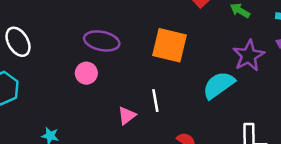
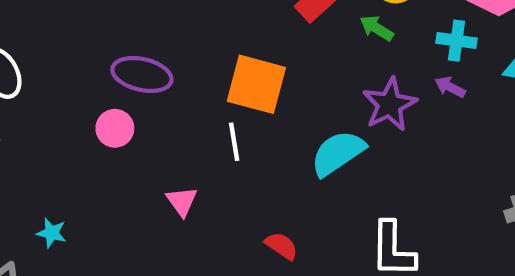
white line: (155, 101) -> (234, 142), moved
pink triangle: (127, 116) -> (182, 201), turned -30

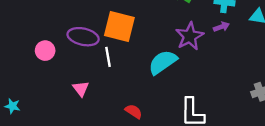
purple ellipse: (142, 74) -> (83, 37), moved
purple arrow: (450, 87) -> (221, 27), turned 133

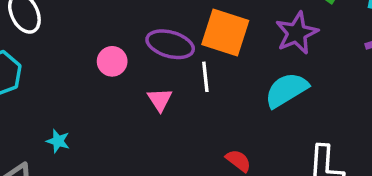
purple star: (190, 36) -> (297, 33), moved
pink triangle: (81, 89) -> (160, 100), moved

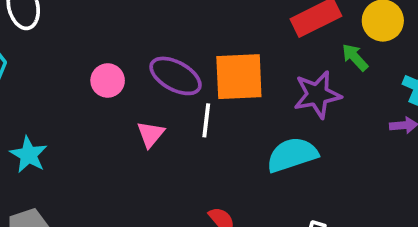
orange square: (225, 33) -> (239, 77), turned -33
cyan star: (58, 141) -> (29, 155), size x1.4

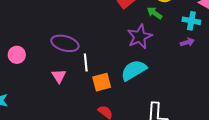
orange square: (239, 77) -> (102, 82), moved, size x0.7
pink circle: (108, 80) -> (17, 55), moved

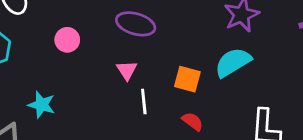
white line: (86, 63) -> (144, 101), moved
orange square: (102, 82) -> (187, 79), turned 30

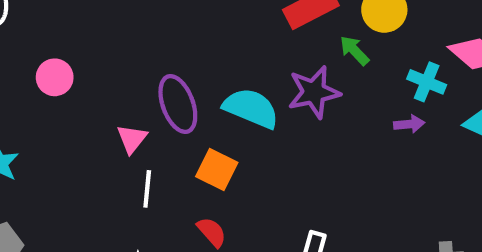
purple ellipse: (136, 24) -> (178, 104), moved, turned 42
cyan semicircle: (233, 62) -> (251, 108), moved, turned 42

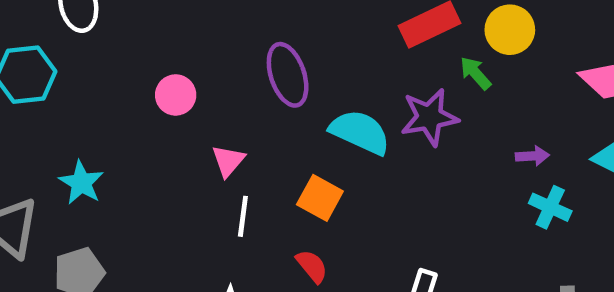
pink circle: (55, 77) -> (176, 95), moved
cyan cross: (427, 82) -> (550, 207), moved
purple ellipse: (178, 104) -> (288, 75), moved

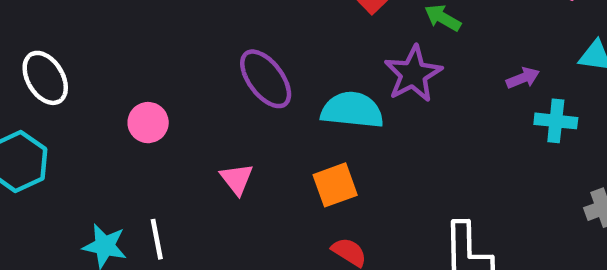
pink circle: (176, 95) -> (148, 123), moved
orange square: (320, 198) -> (335, 185), turned -30
white line: (243, 216) -> (157, 239), moved

